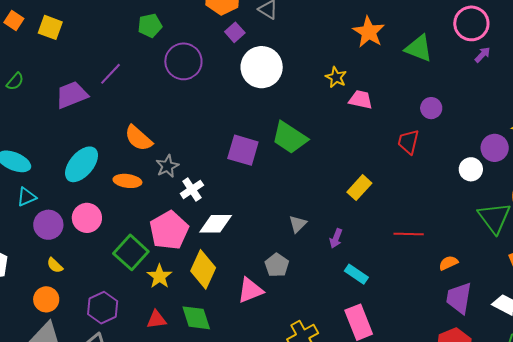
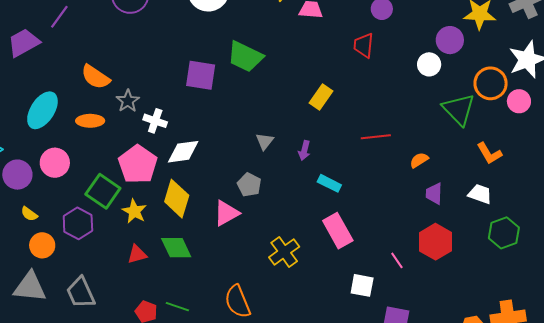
white cross: (192, 189) -> (155, 121), turned -30
purple trapezoid: (459, 298) -> (434, 194), size x0.7
orange circle: (46, 299) -> (42, 245), moved
purple hexagon: (103, 308) -> (78, 223), moved

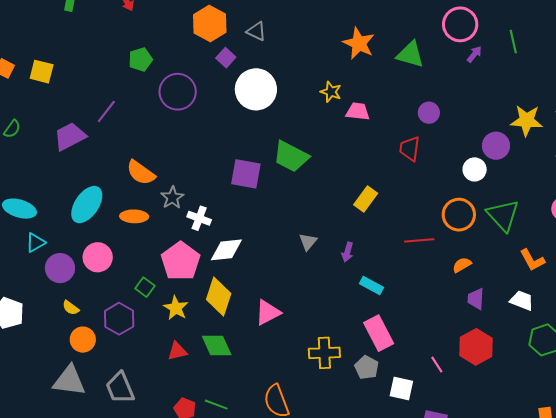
orange circle: (491, 83) -> (459, 215), moved
gray pentagon: (249, 185) -> (367, 367), moved
green square: (103, 191) -> (145, 287), size x0.6
yellow cross: (284, 252) -> (324, 353), turned 32

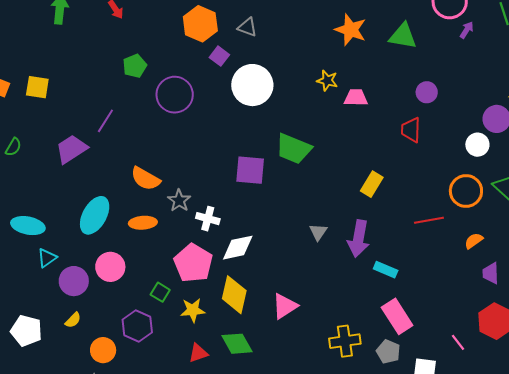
purple arrow: (347, 252) -> (359, 239), size x1.8
yellow semicircle: (71, 308) -> (73, 320), moved, turned -78
yellow star: (176, 308) -> (193, 310), turned -30

